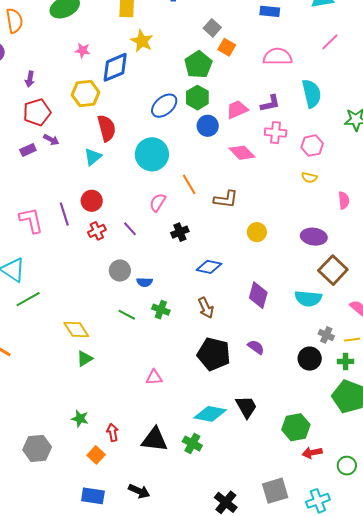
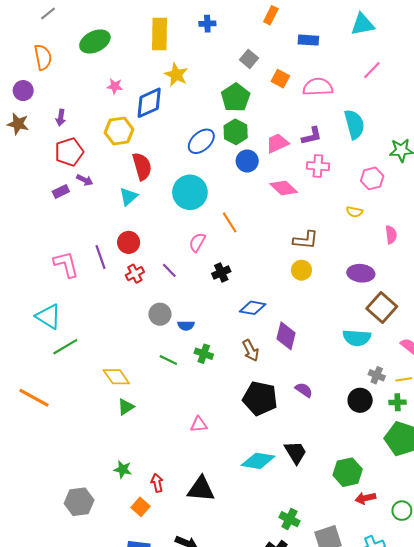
orange square: (227, 47) -> (280, 79), moved
pink hexagon: (312, 146) -> (372, 178), moved
brown L-shape: (226, 199) -> (306, 240), moved
purple diamond: (258, 295) -> (286, 336), moved
green cross: (192, 443) -> (289, 519), moved

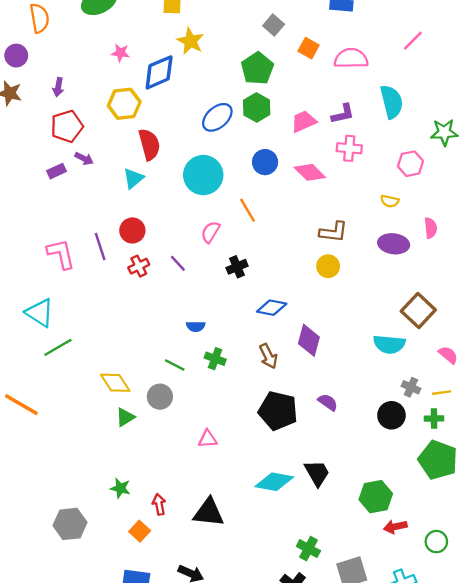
blue circle: (247, 161) -> (265, 162), moved
purple ellipse: (361, 273) -> (394, 244), moved
gray circle: (160, 314) -> (160, 397), moved

